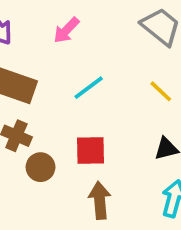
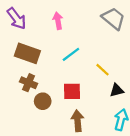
pink arrow: (66, 30) -> (58, 21), turned 126
yellow line: (161, 91) -> (103, 70), moved

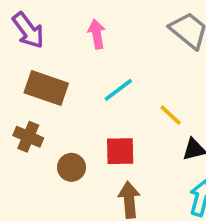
brown cross: (29, 83) -> (28, 137), moved

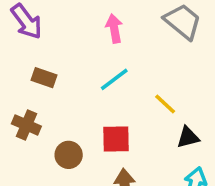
pink arrow: (97, 34) -> (114, 28), moved
brown rectangle: (46, 88) -> (44, 78), size x0.6

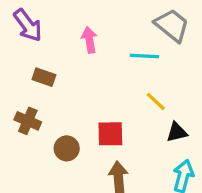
pink arrow: (114, 28) -> (89, 40), moved
cyan line: (114, 79) -> (144, 56), moved, turned 40

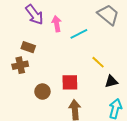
purple arrow: (28, 25) -> (34, 15), moved
cyan line: (144, 56) -> (79, 34), moved, turned -30
brown cross: (28, 121) -> (20, 65), moved, turned -35

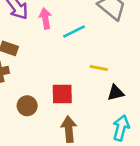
yellow line: (98, 62) -> (99, 68), turned -32

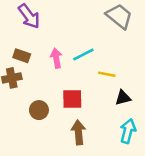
pink arrow: (45, 18) -> (56, 58), moved
cyan line: (74, 32) -> (83, 54), moved

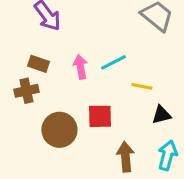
brown circle: (39, 110) -> (59, 130), size x1.5
brown arrow: (78, 132) -> (125, 157), moved

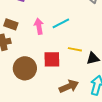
yellow line: (142, 86) -> (75, 49), moved
brown arrow: (125, 157) -> (69, 86), turned 72

